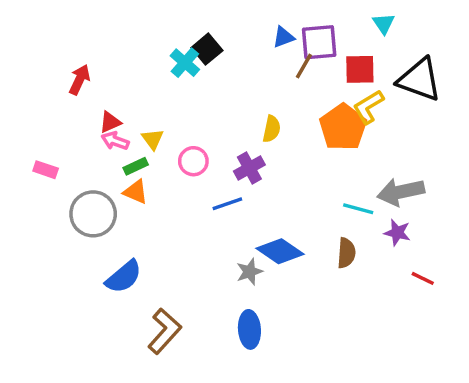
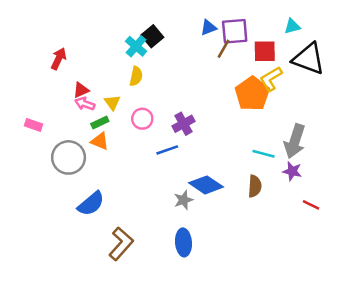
cyan triangle: (384, 24) -> (292, 26), moved, turned 49
yellow semicircle: (272, 129) -> (136, 76), moved
gray arrow: (401, 192) -> (295, 141), turned -60

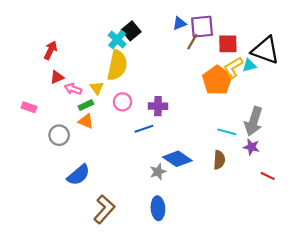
cyan triangle: (292, 26) -> (249, 65), moved
yellow semicircle: (136, 76) -> (117, 65), size x1.8
red triangle: (81, 90) -> (57, 77), moved
purple cross: (183, 124) -> (158, 106), turned 30
gray circle: (69, 157) -> (59, 135), size x0.7

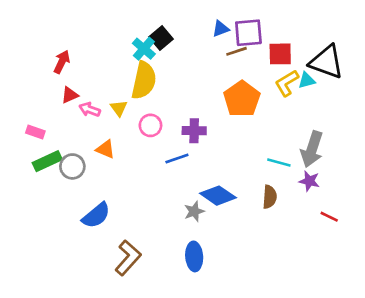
brown line: (192, 42) -> (237, 51), turned 42
orange pentagon: (217, 80) -> (242, 99), moved
green rectangle: (86, 105) -> (47, 161), moved, size x1.5

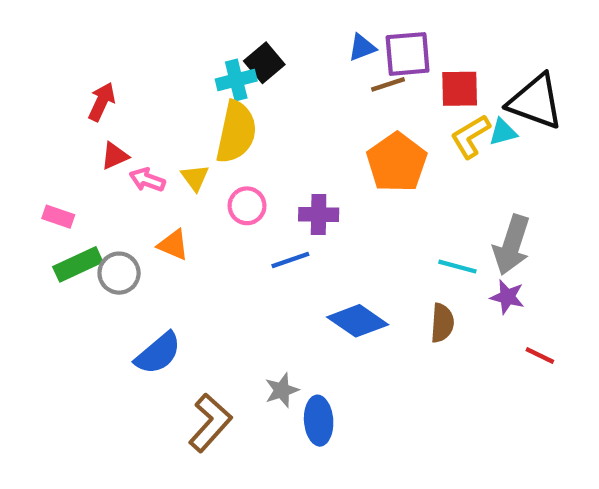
cyan cross: (144, 49) -> (236, 80), turned 35
gray star: (194, 211) -> (282, 390), moved

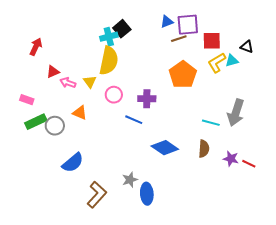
red arrow: (102, 102) -> (36, 47), moved
black triangle: (536, 102) -> (247, 47), size x0.5
blue line: (290, 260) -> (134, 120), turned 42
purple star: (507, 297) -> (231, 159), moved

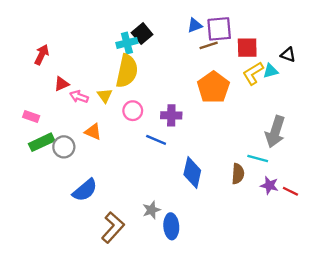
cyan line: (211, 123) -> (258, 159), moved
blue diamond: (165, 148) -> (192, 173), turned 68

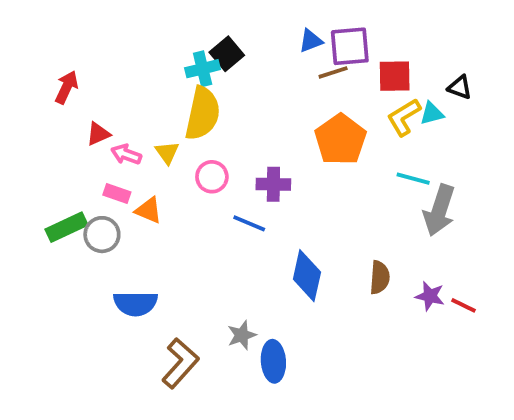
pink rectangle: (31, 117) -> (117, 194), moved
cyan line: (258, 159) -> (413, 179), moved
blue semicircle: (85, 190) -> (135, 303), turned 40

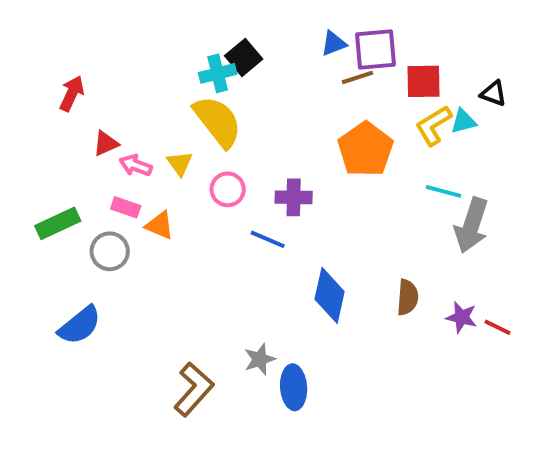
yellow semicircle: (203, 113) -> (218, 121), turned -50
green rectangle: (67, 227) -> (58, 223), moved
blue semicircle: (135, 303) -> (80, 325), moved, turned -39

